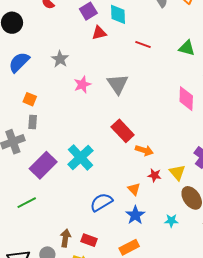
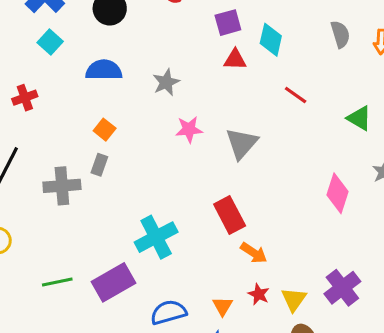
blue semicircle: (19, 62) -> (104, 70), turned 30
purple rectangle: (43, 165) -> (113, 282), moved

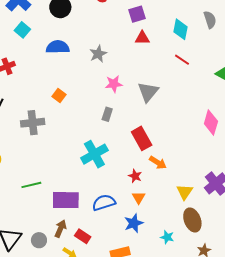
cyan diamond: (271, 40) -> (181, 29), moved
orange square: (105, 130) -> (59, 96), moved
gray rectangle: (99, 165) -> (107, 114), moved
purple rectangle: (113, 282) -> (66, 200), moved, turned 32
red star: (259, 294) -> (135, 176), moved

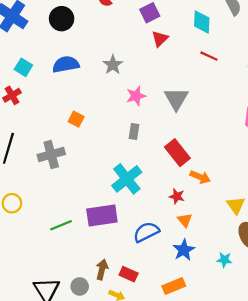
cyan square: (22, 30) -> (23, 67), moved
red triangle: (142, 38) -> (160, 39), turned -35
purple rectangle: (66, 200) -> (102, 216), moved

